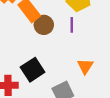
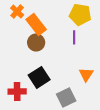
brown circle: (44, 25) -> (36, 42), moved

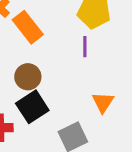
brown circle: (36, 42) -> (28, 77), moved

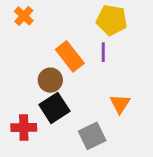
orange rectangle: (28, 27) -> (70, 56), moved

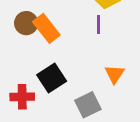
orange rectangle: (70, 56) -> (46, 28), moved
brown circle: (50, 80) -> (26, 23), moved

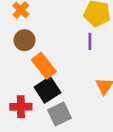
orange rectangle: (46, 28) -> (44, 66), moved
gray square: (88, 105) -> (60, 114), moved

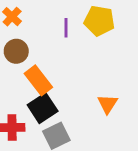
purple line: (90, 41) -> (66, 28), moved

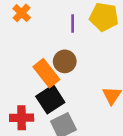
brown circle: (16, 51) -> (65, 61), moved

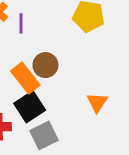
purple line: (73, 23) -> (21, 23), moved

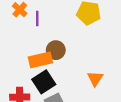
orange rectangle: (25, 78) -> (40, 60), turned -65

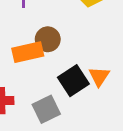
black square: (44, 82) -> (73, 81), moved

